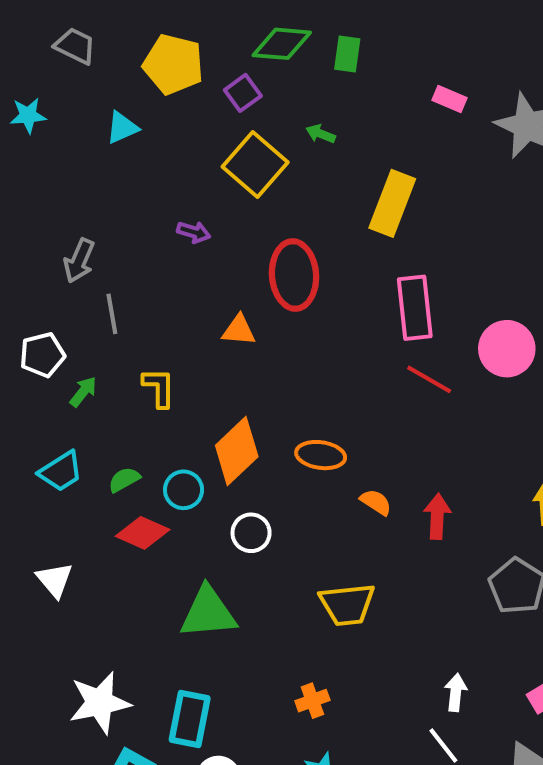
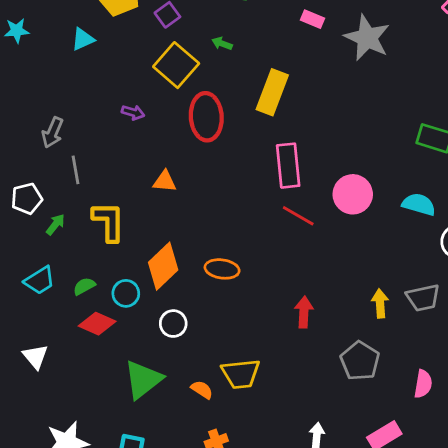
red ellipse: (294, 275) -> (206, 117), moved
yellow L-shape: (159, 388) -> (109, 222), size x1.4
orange semicircle: (376, 502) -> (202, 390), moved
green triangle: (208, 613) -> (143, 380), turned -33

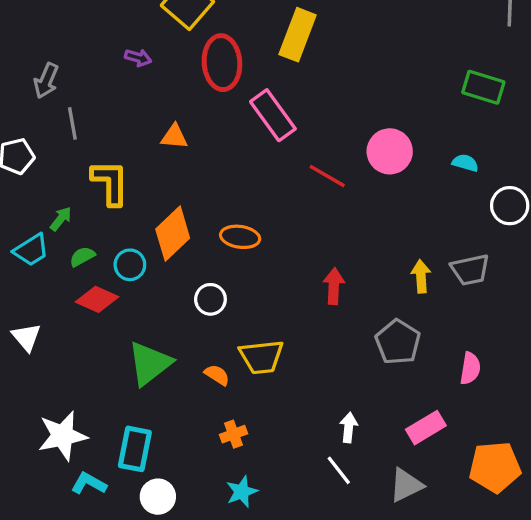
pink rectangle: (288, 166) -> (273, 115), moved, turned -30
cyan semicircle: (419, 204) -> (465, 163), size x0.7
green arrow: (55, 224) -> (61, 219), moved
white circle: (173, 324) -> (210, 299), moved

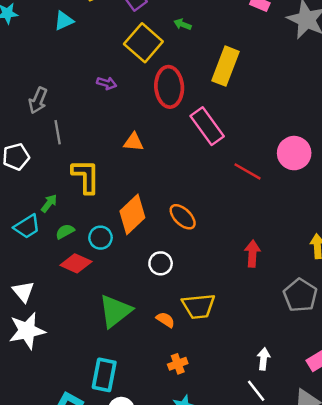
orange ellipse: (240, 237) -> (183, 217), turned 36
white star: (63, 436) -> (27, 331), moved

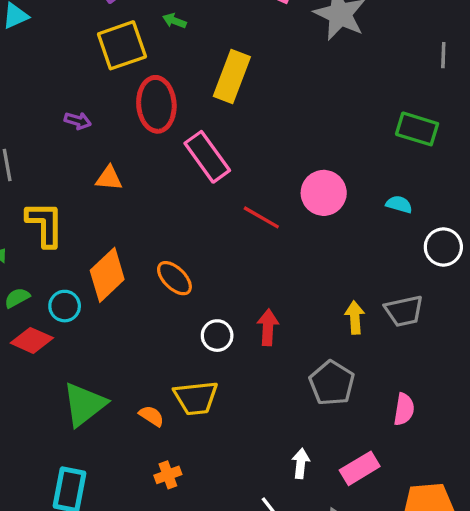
yellow square: (143, 43) -> (122, 45), turned 30
purple arrow: (107, 83) -> (78, 121), moved
white circle: (161, 263) -> (217, 336), moved
white arrow: (263, 359) -> (301, 463), moved

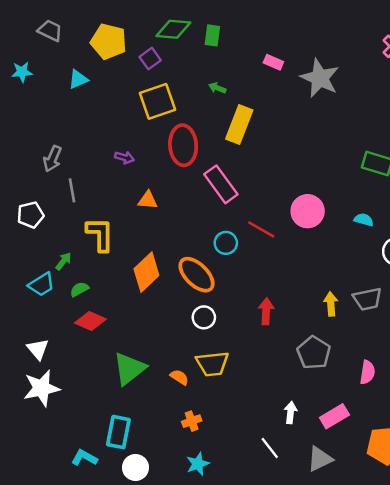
green arrow: (174, 21) -> (217, 88), moved
orange ellipse: (174, 278) -> (197, 275), size x1.4
cyan circle: (65, 306) -> (226, 243), moved
white circle: (217, 336) -> (204, 317), moved

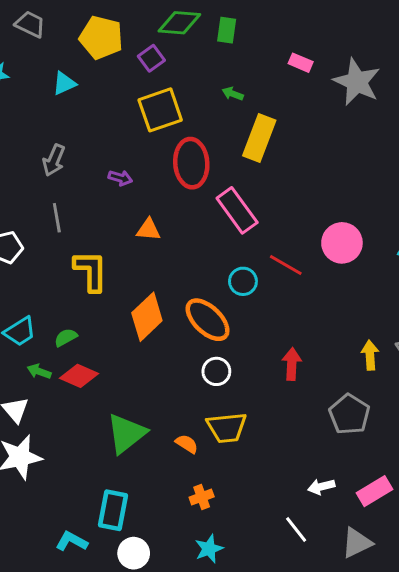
gray arrow: (52, 159) -> (54, 160), moved
green arrow: (63, 261) -> (39, 371), moved, turned -108
white arrow: (290, 413) -> (321, 487), turned -110

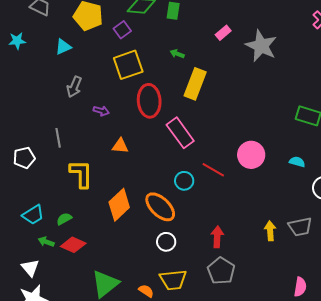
pink rectangle: (301, 63) -> (223, 33), turned -63
gray arrow: (54, 160) -> (74, 87), moved
gray pentagon: (349, 414) -> (221, 271), moved

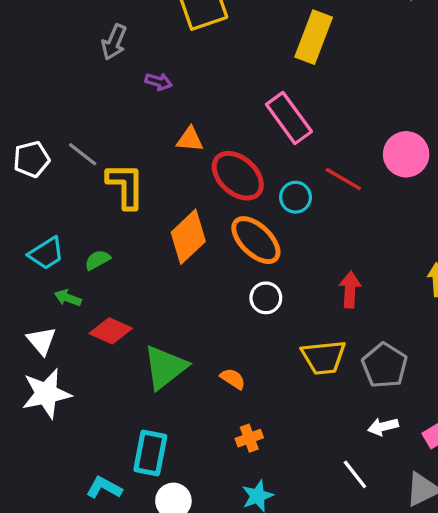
red ellipse: (149, 101) -> (238, 176), moved, turned -44
gray line: (58, 138) -> (83, 154), moved, turned -42
red diamond: (73, 245) -> (111, 331), moved
gray pentagon: (221, 271) -> (385, 366), moved
yellow trapezoid: (173, 280) -> (324, 357), moved

